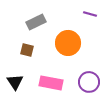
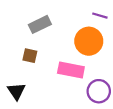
orange circle: (68, 43) -> (89, 41), moved
pink rectangle: (51, 83) -> (71, 70), moved

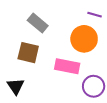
gray rectangle: (40, 24) -> (38, 23), turned 66
brown square: (30, 56) -> (28, 53), size x1.5

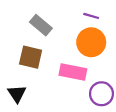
purple line: (95, 15) -> (91, 16), moved

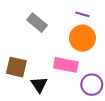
brown square: (31, 57) -> (16, 67), moved
black triangle: (17, 94) -> (39, 85), moved

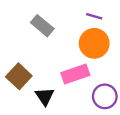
pink rectangle: (66, 65) -> (75, 74), turned -30
brown square: (16, 67) -> (19, 76), turned 30

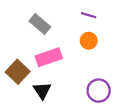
orange circle: (94, 43) -> (89, 41), size x0.6
pink rectangle: (75, 74) -> (49, 57), moved

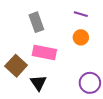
gray rectangle: (40, 24) -> (36, 22), turned 30
pink rectangle: (49, 57) -> (44, 53), turned 30

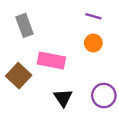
gray rectangle: (36, 22) -> (24, 25), moved
black triangle: (38, 83) -> (63, 98), moved

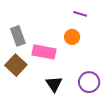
gray rectangle: (24, 25) -> (18, 36), moved
orange circle: (93, 43) -> (72, 37), moved

